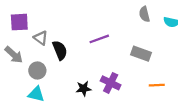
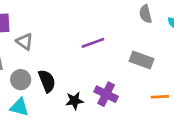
black semicircle: (60, 50) -> (47, 81), moved

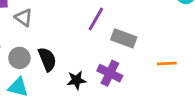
purple line: (93, 43) -> (96, 19), turned -40
gray rectangle: (142, 60) -> (124, 38), moved
orange line: (160, 97) -> (167, 63), moved

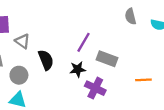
black semicircle: (47, 59) -> (46, 60), moved
black star: (76, 80) -> (78, 69), moved

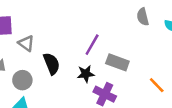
orange line: (143, 80) -> (157, 85), turned 49

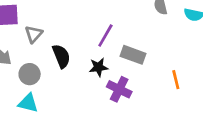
gray triangle: (26, 43) -> (34, 34), turned 36
orange line: (157, 85) -> (176, 80), turned 30

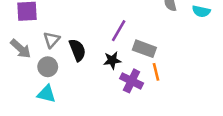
gray triangle: (34, 34) -> (52, 40), moved
orange line: (176, 80) -> (156, 72), moved

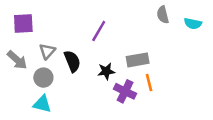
purple line: (119, 31) -> (99, 31), moved
gray rectangle: (144, 49) -> (138, 60), turned -30

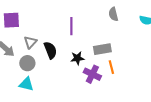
gray semicircle: (163, 15) -> (113, 14), moved
purple line: (99, 31) -> (71, 26), turned -30

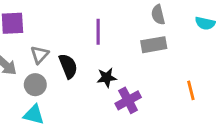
gray rectangle: (102, 49) -> (154, 45), moved
orange line: (111, 67) -> (191, 90), moved
purple cross: (92, 74) -> (128, 100), turned 36

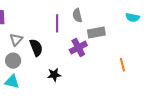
gray semicircle: (158, 15) -> (77, 15), moved
black star: (107, 78) -> (54, 75), moved
purple cross: (128, 100) -> (78, 48), moved

